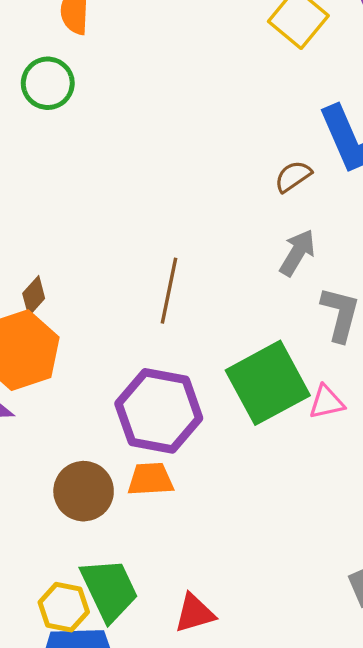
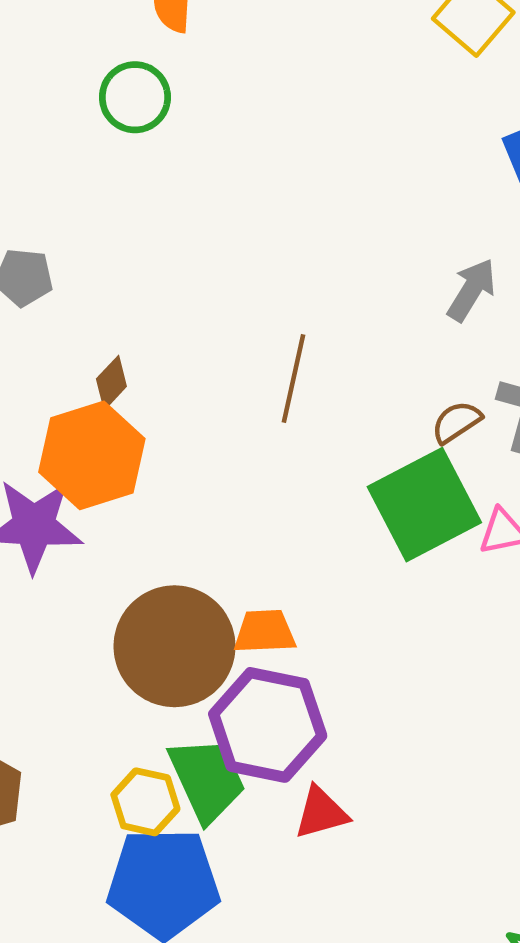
brown semicircle: (293, 176) -> (456, 422), moved
gray arrow: (297, 253) -> (472, 290), moved
purple hexagon: (159, 411) -> (268, 725), moved
brown circle: (84, 491) -> (174, 646), size x1.5

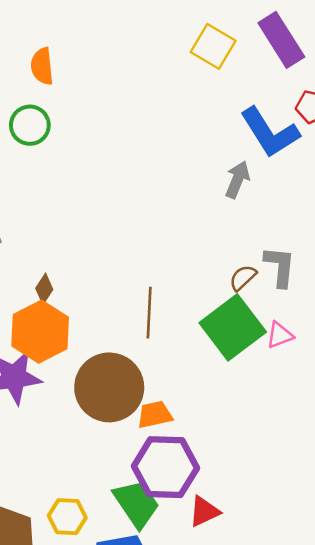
gray arrow: (472, 290) -> (237, 180), moved
brown line: (293, 378) -> (149, 313), moved
brown circle: (174, 646) -> (109, 387), moved
yellow hexagon: (145, 802) -> (67, 517), moved

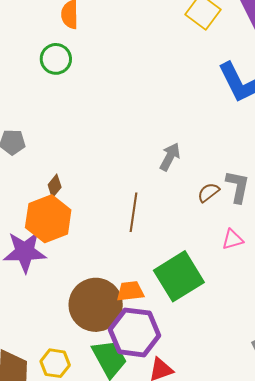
gray arrow: (237, 180) -> (170, 157), moved
green square: (233, 327) -> (179, 276), moved
brown circle: (109, 387) -> (96, 305), moved

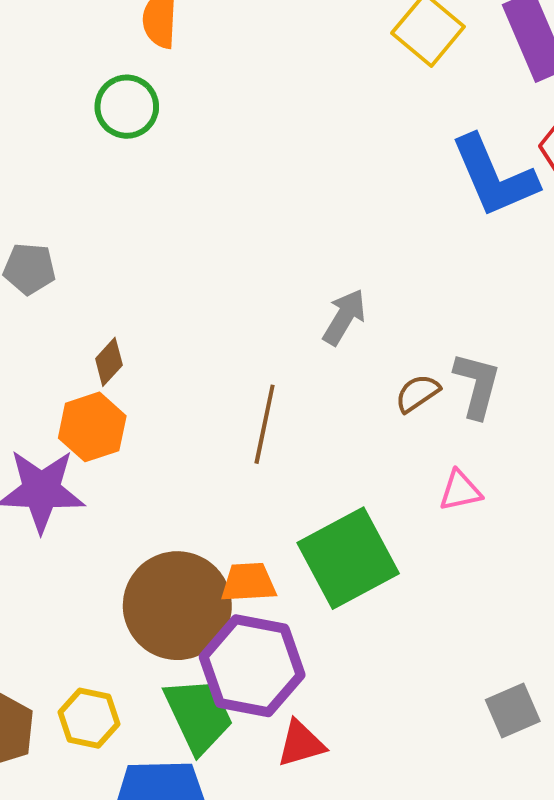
orange hexagon: (48, 219) -> (92, 427), size x0.7

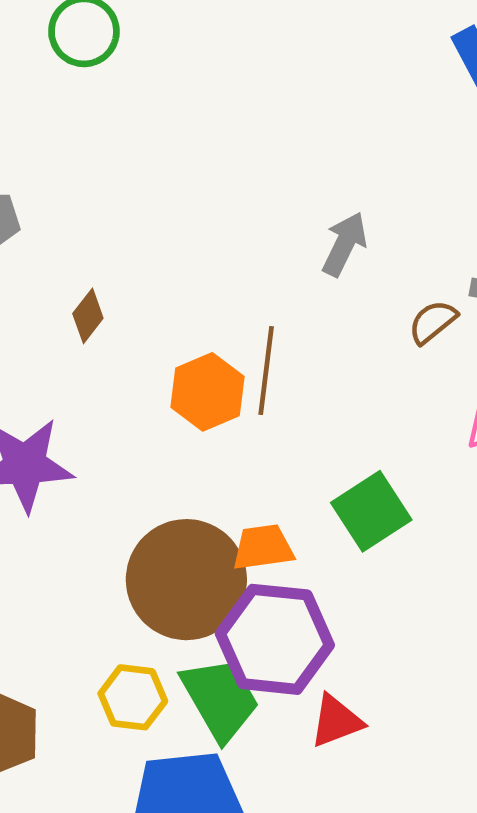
orange hexagon: (92, 427) -> (208, 392), moved
green square: (348, 558) -> (371, 511), size x0.7
yellow hexagon: (89, 718) -> (133, 697), moved

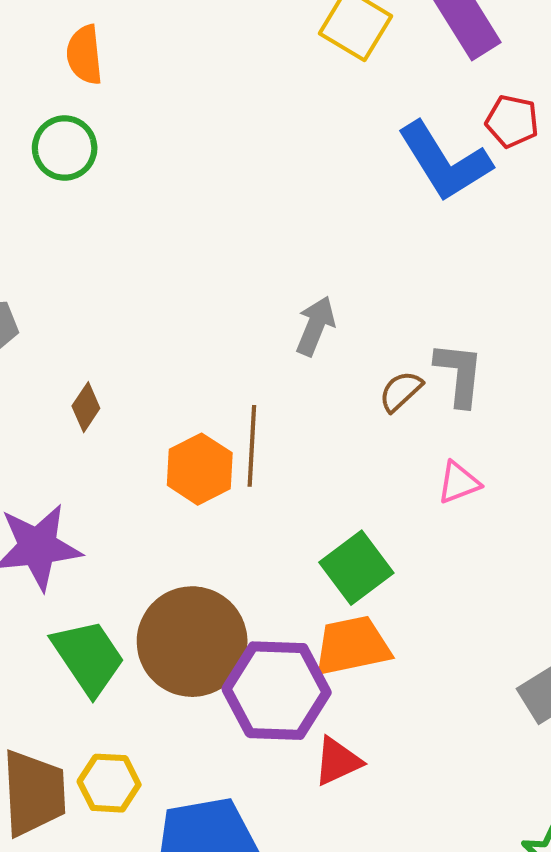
orange trapezoid: (263, 547) -> (352, 646), moved, size x1.4
yellow hexagon: (133, 697) -> (109, 783), moved
green trapezoid: (220, 699) -> (88, 657), moved

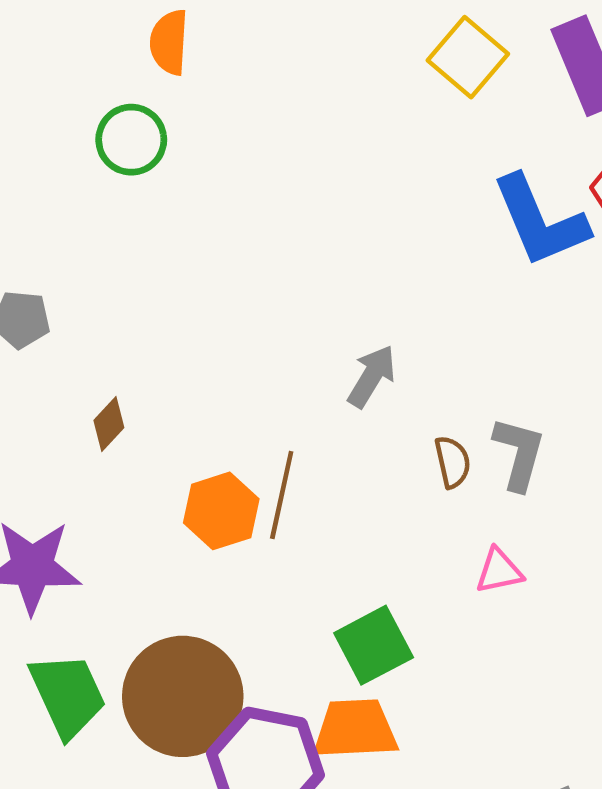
brown semicircle: (401, 391) -> (452, 462), turned 111

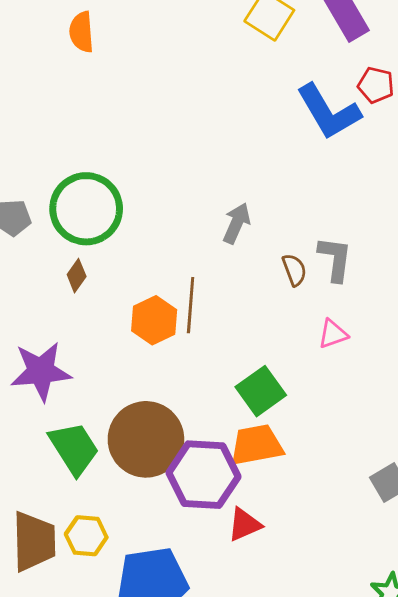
green circle: (131, 140) -> (86, 209), moved, size x1.6

